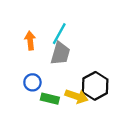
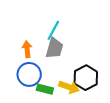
orange arrow: (30, 41) -> (27, 49), moved
blue circle: (32, 82) -> (29, 74), size x1.5

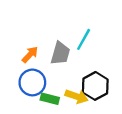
cyan line: (53, 30) -> (84, 39), moved
orange arrow: (27, 49) -> (30, 55), turned 49

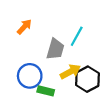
orange arrow: (30, 55) -> (24, 27), moved
yellow arrow: (77, 96) -> (70, 72), moved, turned -48

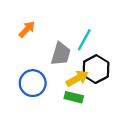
black hexagon: (87, 79) -> (96, 69), moved
green rectangle: (46, 91) -> (74, 97), moved

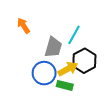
orange arrow: (27, 29) -> (23, 26), turned -77
blue circle: (33, 83) -> (44, 73), moved

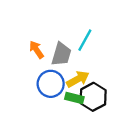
orange arrow: (23, 26) -> (36, 50), moved
black hexagon: (84, 61) -> (93, 97), moved

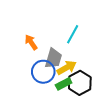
gray trapezoid: (61, 54) -> (53, 59), moved
green rectangle: (74, 98) -> (64, 84), turned -42

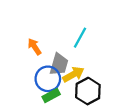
green rectangle: (64, 84) -> (51, 96), moved

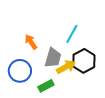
blue circle: (48, 79) -> (20, 71), moved
black hexagon: (88, 91) -> (84, 61), moved

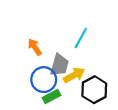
black hexagon: (84, 61) -> (94, 90), moved
blue circle: (20, 71) -> (44, 80), moved

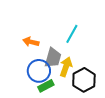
orange arrow: (35, 47) -> (31, 42), turned -42
yellow arrow: (74, 75) -> (66, 67), turned -42

